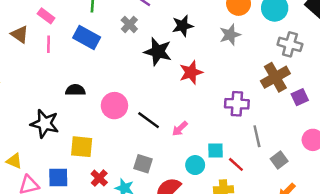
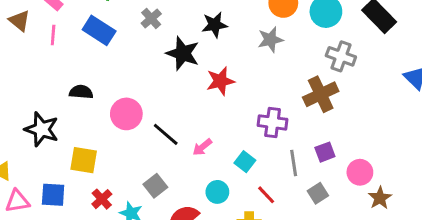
purple square: (300, 97) -> (325, 152), moved
cyan square: (216, 151) -> (245, 162), moved, turned 35
gray square: (143, 164) -> (155, 186), turned 30

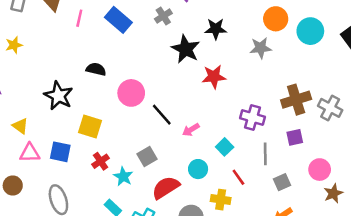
gray cross: (341, 56) -> (330, 108), moved
purple square: (325, 152) -> (295, 137), moved

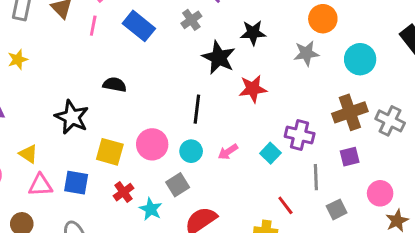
cyan circle: (310, 31) -> (360, 59), moved
pink circle: (131, 93) -> (152, 144), moved
black line: (162, 115) -> (197, 109), moved, turned 50
cyan square: (225, 147) -> (270, 153), moved
cyan circle: (198, 169) -> (191, 151), moved

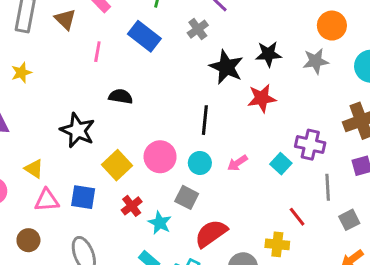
pink line: (93, 26) -> (97, 52), moved
black star: (253, 33) -> (268, 54), moved
yellow square: (110, 152) -> (117, 165), turned 32
gray square: (178, 185) -> (187, 197), turned -30

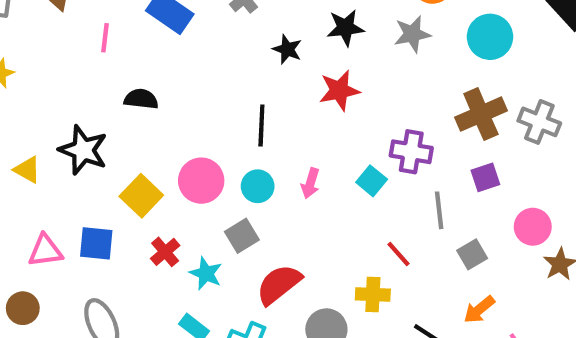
black star: (226, 67) -> (287, 49), size x0.6
pink arrow: (237, 163) -> (310, 183), turned -36
yellow triangle: (34, 169) -> (27, 170), moved
gray square: (187, 197) -> (242, 236), turned 35

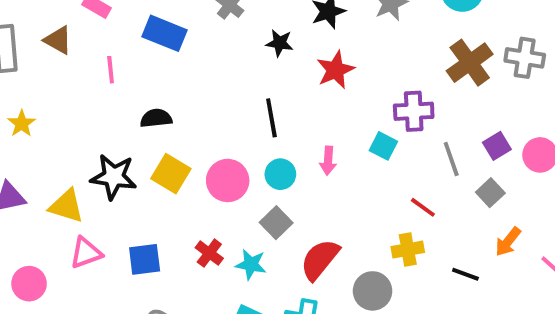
yellow triangle: (27, 170) -> (66, 206), size x1.4
purple square: (485, 177) -> (497, 146), moved
yellow square: (141, 196) -> (171, 174), moved
pink triangle: (45, 251) -> (86, 253), moved

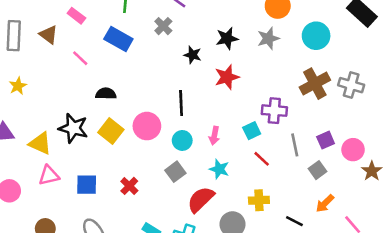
pink line: (111, 70) -> (80, 58), turned -48
cyan square: (383, 146) -> (252, 131), turned 30
pink circle: (228, 181) -> (147, 126), moved
red line: (423, 207) -> (262, 159), moved
cyan star: (251, 264) -> (219, 169), moved

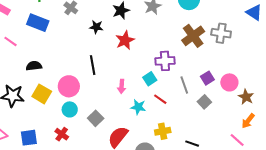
cyan circle: (182, 140) -> (70, 109), moved
cyan star: (219, 169) -> (138, 107), moved
orange arrow: (325, 203) -> (248, 121), moved

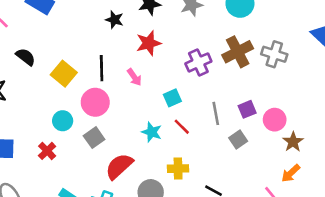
purple cross: (165, 61) -> (198, 62), moved, turned -30
black semicircle: (34, 66) -> (26, 57), turned 35
pink circle: (69, 86) -> (95, 102), moved
pink arrow: (122, 87) -> (134, 77), moved, turned -48
yellow square: (42, 94) -> (64, 74), moved

